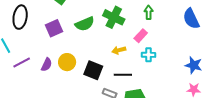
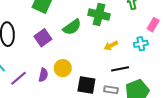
pink rectangle: (141, 36) -> (153, 25), moved
black square: (93, 70) -> (86, 85), moved

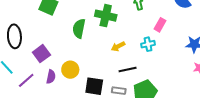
green semicircle: (72, 27) -> (79, 28), turned 138
purple square: (43, 38) -> (41, 54), moved

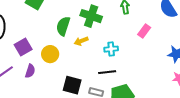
cyan cross: (148, 44) -> (111, 49), moved
yellow arrow: (118, 46) -> (81, 41), moved
yellow circle: (70, 70) -> (50, 54), moved

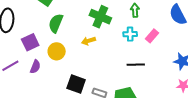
green semicircle: (63, 26) -> (56, 23), moved
cyan cross: (111, 49) -> (130, 34), moved
black line: (107, 72) -> (136, 65), moved

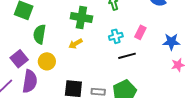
cyan cross: (130, 34) -> (116, 36), moved
pink rectangle: (152, 36) -> (140, 32), moved
purple semicircle: (35, 67) -> (30, 81), size x1.6

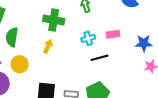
pink rectangle: (140, 32) -> (113, 34), turned 56
yellow arrow: (75, 44) -> (48, 46), turned 144

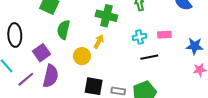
yellow circle: (20, 64) -> (82, 56), moved

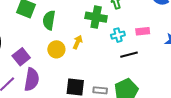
green cross: (106, 16) -> (96, 17), moved
green semicircle: (64, 30) -> (49, 20), moved
yellow circle: (82, 56) -> (56, 49), moved

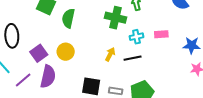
yellow arrow: (78, 42) -> (110, 54), moved
yellow circle: (56, 49) -> (66, 52), moved
black line: (129, 55) -> (133, 58), moved

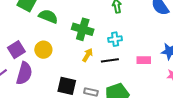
green semicircle: (68, 18) -> (48, 16), turned 96
green cross: (116, 18) -> (83, 29), moved
pink rectangle: (161, 34) -> (144, 60), moved

